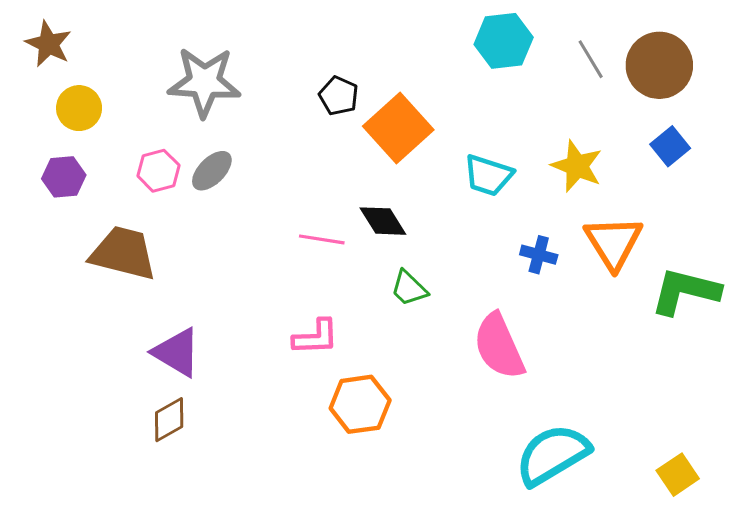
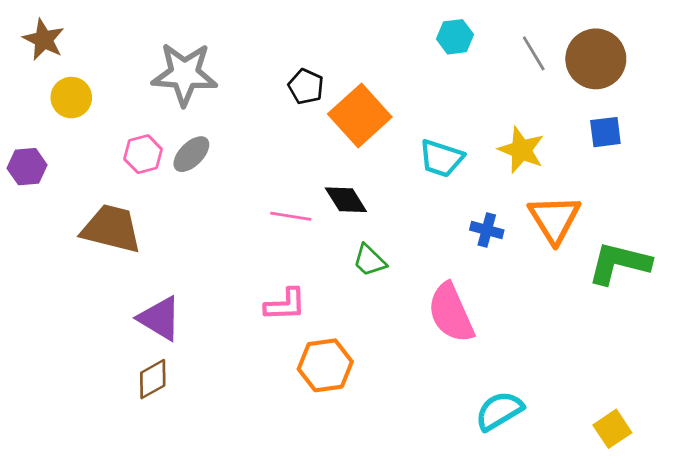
cyan hexagon: (504, 41) -> (455, 37), size x0.7
blue square: (670, 146) -> (605, 132), turned 32
purple hexagon: (64, 177) -> (27, 167), moved
cyan semicircle: (552, 455) -> (499, 411), size x0.7

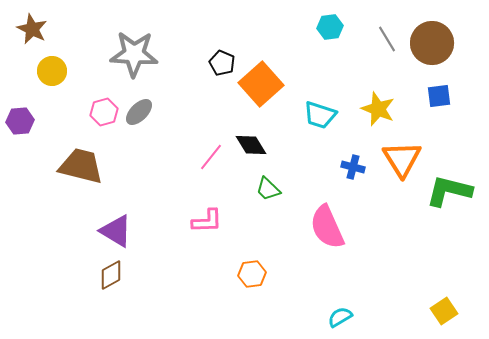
pink line: (291, 216) -> (211, 157), turned -60
orange hexagon: (325, 365) -> (252, 274), moved, size x0.7
cyan semicircle: (499, 411) -> (340, 317), moved, size x0.7

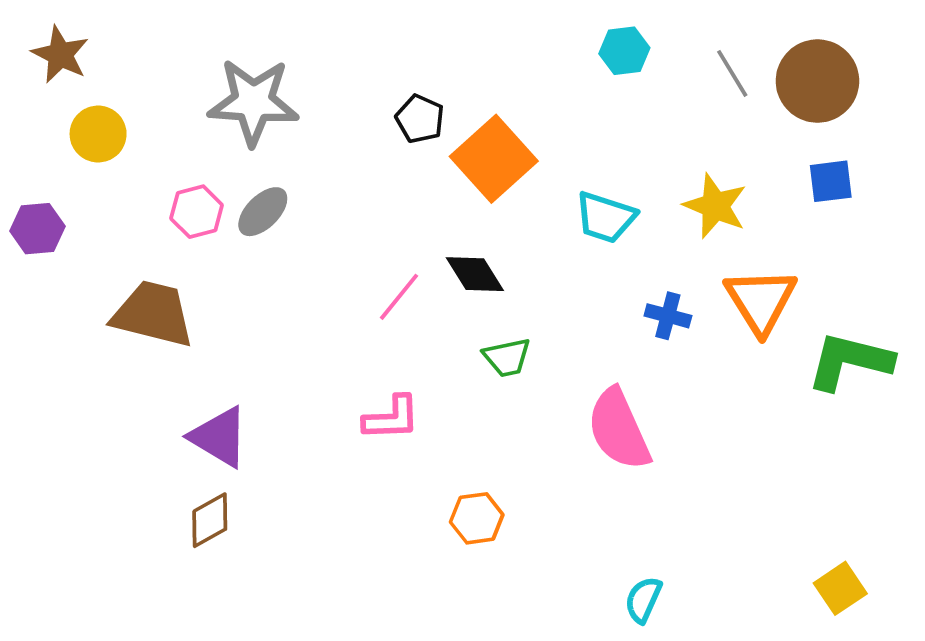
green trapezoid: (268, 189) -> (507, 357), turned -56
cyan semicircle: (340, 317) -> (643, 600), turned -35

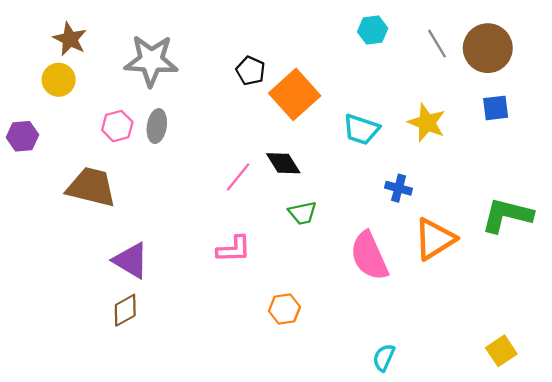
brown star: (60, 55) -> (70, 39), moved
gray ellipse: (263, 212) -> (157, 126), turned -36
orange triangle: (761, 301) -> (435, 239), moved, turned 30

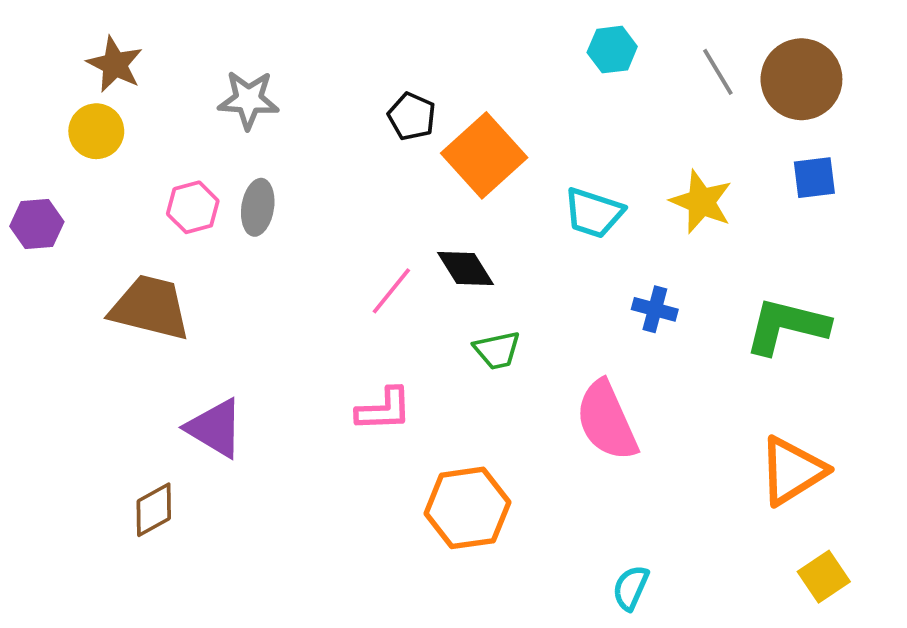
gray star: (151, 61) -> (248, 100), size x0.7
green L-shape: (507, 215) -> (787, 326), moved
orange triangle: (435, 239) -> (792, 471), moved
orange hexagon: (284, 309) -> (467, 508), size x1.6
brown diamond: (125, 310) -> (154, 510), moved

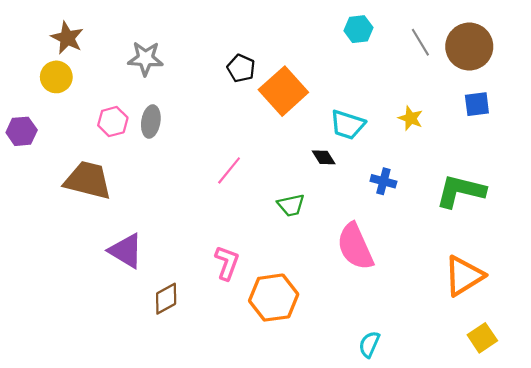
yellow star: (701, 202) -> (411, 118), size x0.7
black diamond: (466, 269) -> (324, 157), moved, size x0.7
pink L-shape: (384, 410) -> (227, 263), moved, turned -68
brown diamond: (154, 510) -> (166, 299), moved

